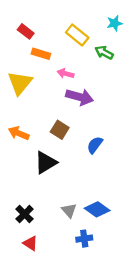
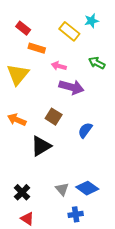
cyan star: (115, 23) -> (91, 21), moved
green arrow: (104, 53) -> (97, 63), moved

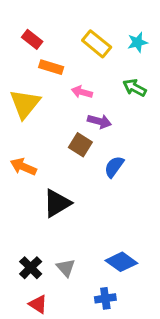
cyan star: (91, 21) -> (137, 42), moved
purple arrow: (71, 87) -> (99, 121), size x0.7
brown square: (54, 117) -> (80, 145), moved
blue semicircle: (85, 130) -> (114, 167), moved
gray triangle: (62, 189) -> (66, 268), moved

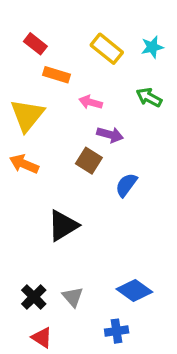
orange arrow: (23, 167) -> (24, 164), moved

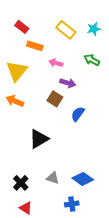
gray triangle: (73, 297) -> (53, 178), moved, turned -32

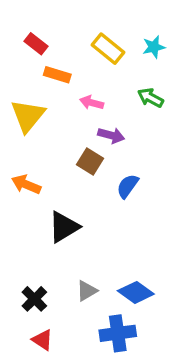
orange arrow: (15, 101) -> (26, 184), moved
gray triangle: (53, 178) -> (87, 291), turned -48
blue cross: (72, 204) -> (118, 333), size x1.5

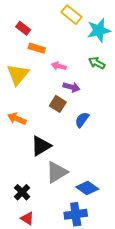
cyan star: (154, 47) -> (99, 30), size x1.6
yellow rectangle: (108, 49) -> (71, 15), moved
gray triangle: (87, 291) -> (57, 172), moved, size x1.6

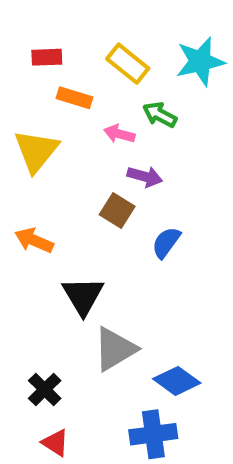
yellow rectangle: (71, 15) -> (128, 64), moved
red rectangle: (23, 28) -> (47, 57), turned -40
green arrow: (97, 63) -> (160, 115), moved
black triangle: (41, 146) -> (83, 296), turned -30

